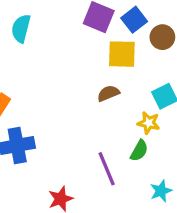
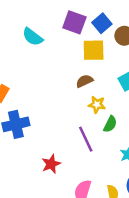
cyan semicircle: (21, 28) -> (33, 37), moved, turned -65
yellow star: (149, 123) -> (97, 104), moved

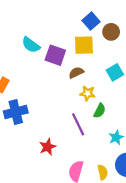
purple square: (74, 22) -> (55, 55), moved
cyan semicircle: (33, 37) -> (31, 45), moved

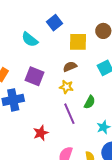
blue square: (91, 21) -> (55, 23), moved
purple square: (55, 55) -> (34, 76), moved
yellow star: (88, 93) -> (66, 87), moved

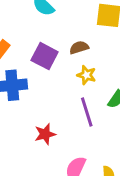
brown semicircle: (70, 67) -> (79, 47), moved

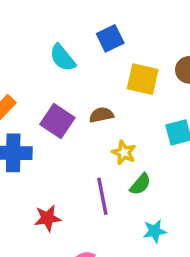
yellow star: (86, 75) -> (124, 153), moved

